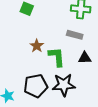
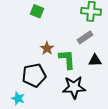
gray rectangle: (75, 35) -> (85, 37), turned -49
black pentagon: (36, 86) -> (34, 75), moved

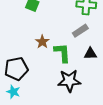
black pentagon: (34, 75) -> (16, 69), moved

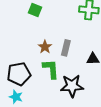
gray rectangle: (80, 31) -> (66, 48), moved, turned -42
green L-shape: (62, 53) -> (51, 69), moved

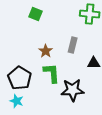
gray rectangle: (66, 48) -> (73, 45), moved
black pentagon: (19, 74) -> (20, 78), turned -30

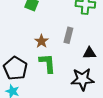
black star: (73, 90) -> (82, 79), moved

